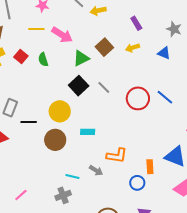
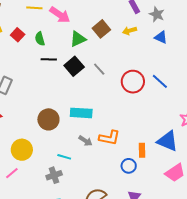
gray star: (174, 29) -> (157, 14), moved
yellow circle: (60, 111) -> (22, 150), moved
black line: (29, 122) -> (49, 59), moved
cyan rectangle: (88, 132) -> (81, 113), size x1.5
gray arrow: (96, 170) -> (85, 141), moved

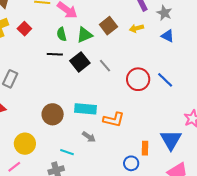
green semicircle: (40, 39) -> (62, 34), moved
orange L-shape: (109, 138) -> (114, 120), moved
blue triangle: (168, 141) -> (171, 140), turned 35

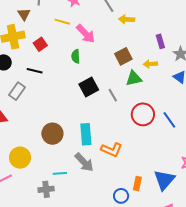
green triangle: (85, 35) -> (134, 78), moved
black line: (55, 54) -> (35, 71), moved
cyan rectangle: (85, 109) -> (86, 134), turned 70
gray arrow: (89, 137) -> (84, 162), size x1.5
cyan line: (67, 152) -> (60, 173), turned -32

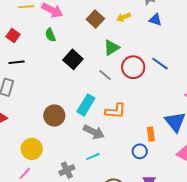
green triangle: (134, 78) -> (111, 48), moved
gray line: (113, 95) -> (105, 75), moved
cyan rectangle: (86, 134) -> (86, 105), turned 55
cyan line: (60, 173) -> (93, 156), moved

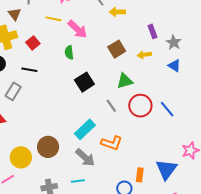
brown circle: (54, 115) -> (48, 147), moved

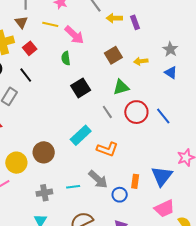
brown triangle: (15, 14) -> (21, 22), moved
purple rectangle: (153, 31) -> (135, 22), moved
black line: (29, 70) -> (26, 75), turned 42
gray arrow: (85, 158) -> (98, 179), moved

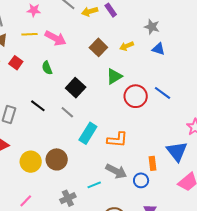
green semicircle: (66, 58) -> (47, 68), moved
black line: (26, 75) -> (38, 106), moved
gray line: (107, 112) -> (67, 112), moved
yellow circle: (16, 163) -> (31, 162), moved

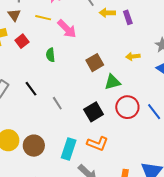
brown square: (98, 47) -> (95, 63), moved
black square: (76, 88) -> (94, 112), moved
cyan rectangle: (88, 133) -> (69, 149), moved, turned -30

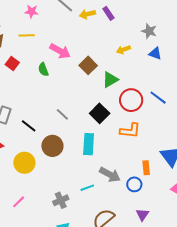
pink arrow: (67, 29) -> (60, 51), moved
black line: (31, 89) -> (29, 126), moved
orange L-shape: (98, 144) -> (130, 130), moved
brown circle: (34, 146) -> (52, 146), moved
cyan rectangle: (69, 149) -> (89, 144), moved

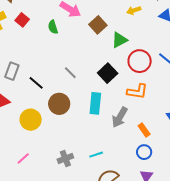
orange rectangle: (146, 168) -> (144, 130), moved, turned -32
gray arrow: (110, 175) -> (120, 117), moved, turned 90
blue circle: (134, 184) -> (144, 152), moved
cyan line: (87, 188) -> (96, 155), moved

